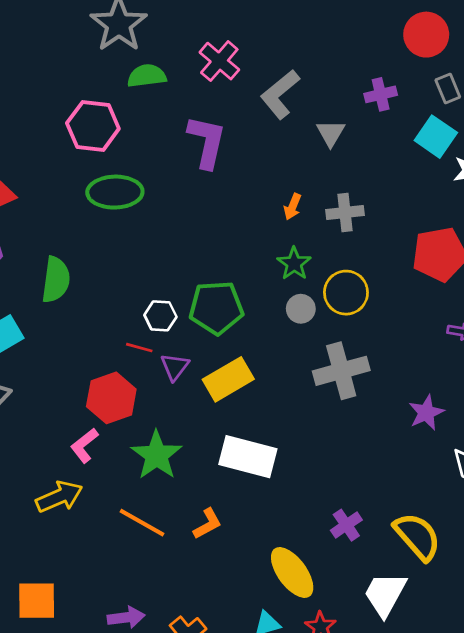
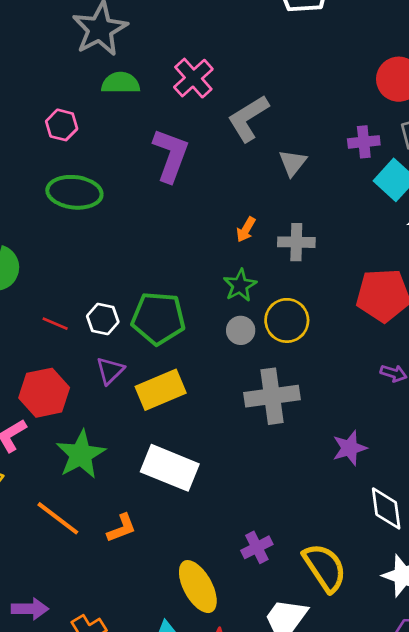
purple cross: (381, 94) -> (364, 142), moved
pink hexagon: (93, 126) -> (62, 125), size x0.6
red line: (139, 348) -> (55, 324), moved

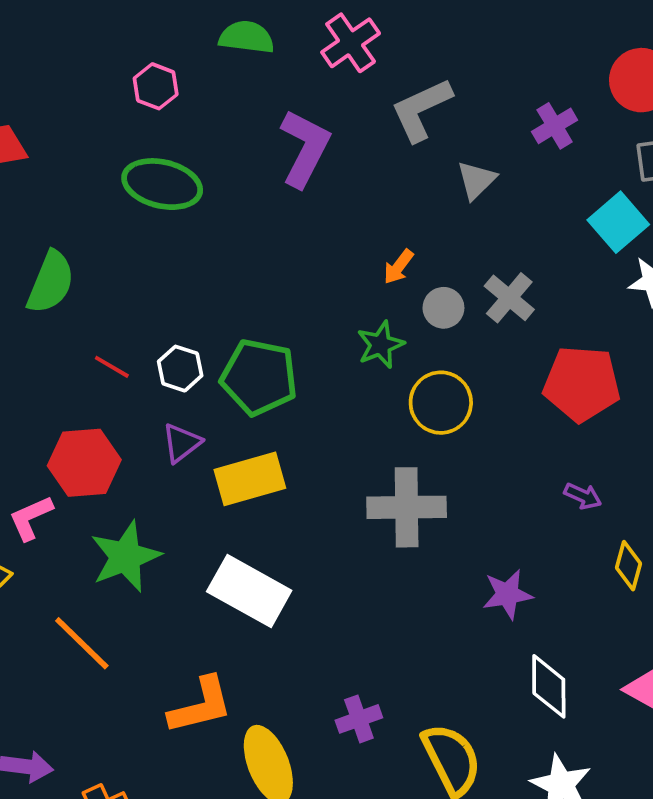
purple cross: (364, 142) -> (555, 126), moved, turned -32
gray cross: (296, 242) -> (509, 298), moved, turned 32
gray circle: (241, 330) -> (443, 308), moved
orange L-shape: (122, 528) -> (201, 706), moved, size x1.5

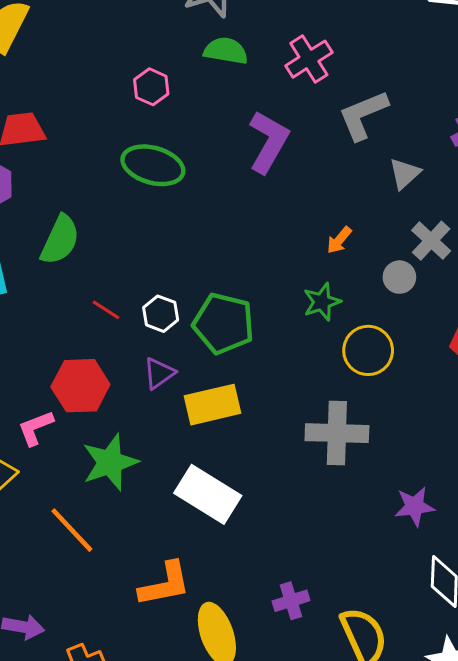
gray cross: (509, 298) -> (431, 241), moved
gray circle: (443, 308) -> (399, 277), moved

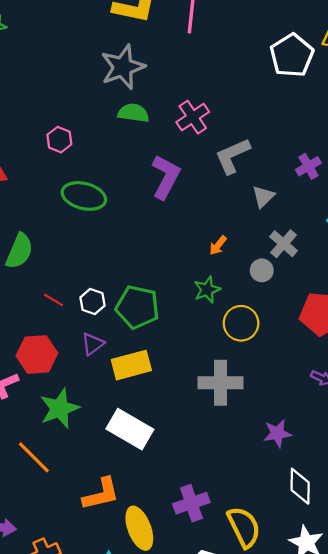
pink hexagon: (151, 87) -> (59, 140), moved
purple cross: (291, 601) -> (191, 503), size x1.4

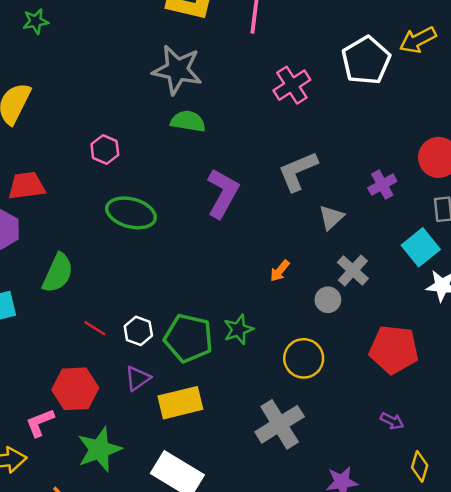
gray star: (123, 67) -> (177, 70), turned 30
pink cross: (193, 117) -> (292, 85), moved
green star: (207, 290) -> (238, 329), moved
gray cross: (221, 383) -> (280, 424), turned -33

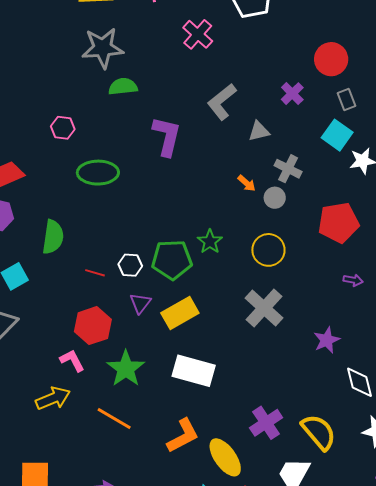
gray triangle: (331, 217) -> (259, 131), turned 45
orange arrow: (280, 271) -> (247, 183), moved, turned -72
pink L-shape: (40, 423) -> (72, 361), turned 100

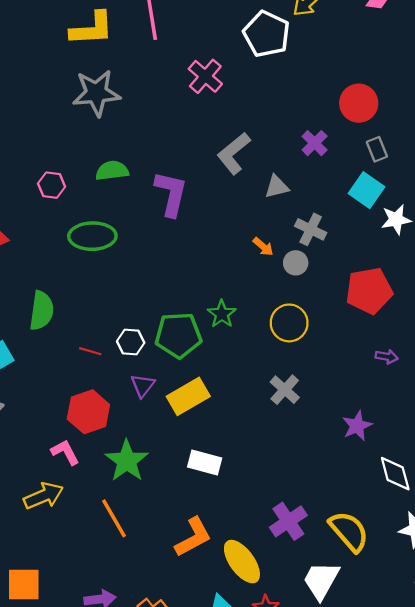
green semicircle: (123, 87) -> (112, 171), moved
gray cross: (264, 308) -> (285, 390), size x0.7
white rectangle: (194, 371) -> (205, 462), size x0.7
orange line: (114, 419) -> (114, 518), turned 30

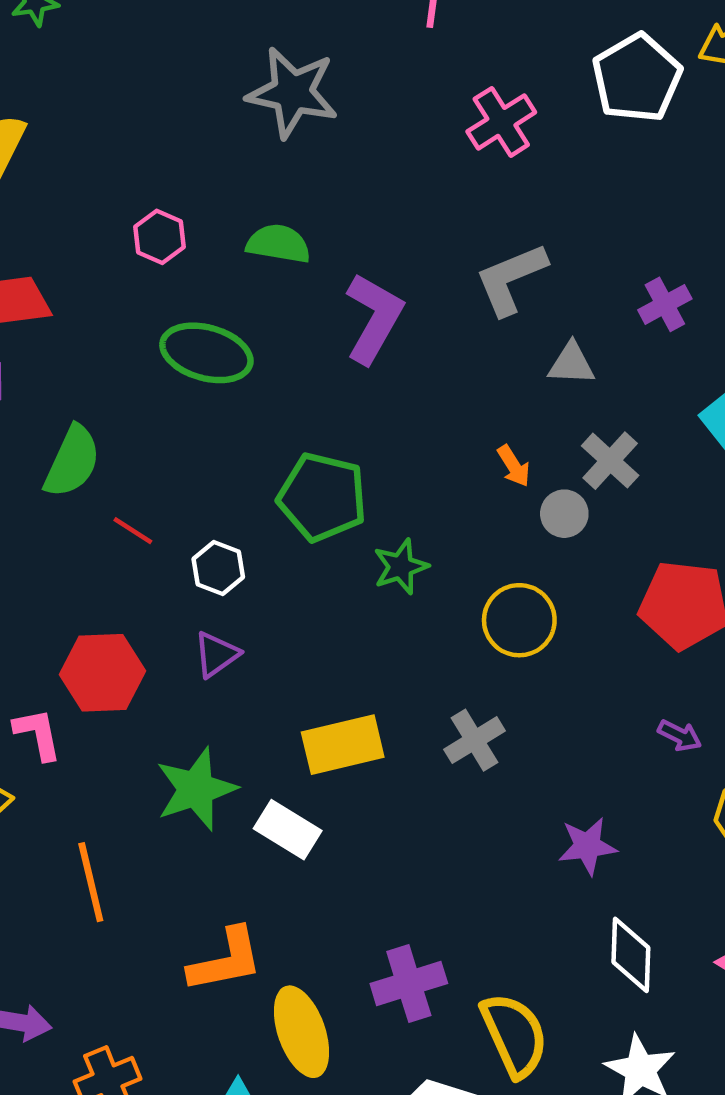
green pentagon: (178, 335) -> (322, 497), moved
red line: (90, 351) -> (133, 531), moved
yellow rectangle: (188, 396) -> (343, 745), moved
green star: (127, 461) -> (196, 789), moved

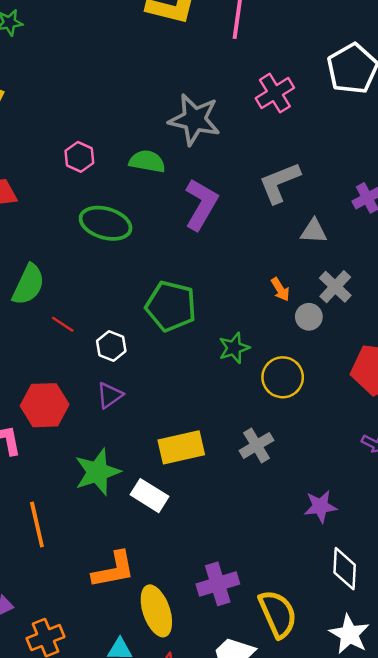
gray star: (292, 93) -> (194, 119), moved
green star: (401, 567) -> (234, 348), moved

